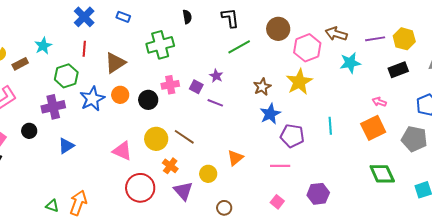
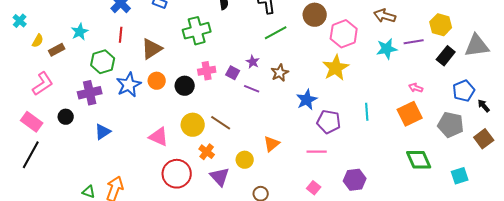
brown arrow: (336, 34) -> (385, 16), moved
purple line: (375, 39) -> (414, 42), moved
black rectangle: (398, 70) -> (446, 56), moved, turned -30
brown star: (262, 87) -> (280, 73), moved

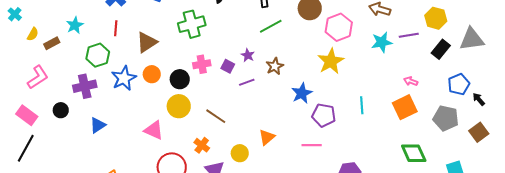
purple line: (252, 89) -> (247, 82), turned -42
yellow circle: (193, 125) -> (179, 106), moved

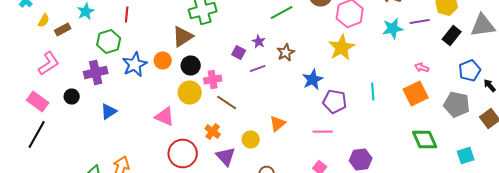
brown triangle: (147, 42) -> (183, 36), moved
pink cross: (202, 64) -> (213, 80), moved

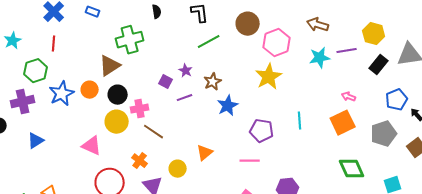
blue star: (313, 80) -> (228, 106), moved
gray pentagon: (457, 104) -> (384, 134), turned -30

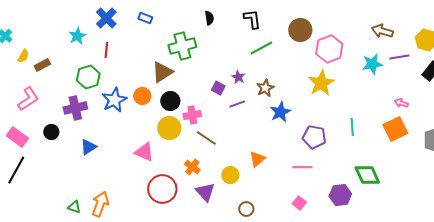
brown arrow: (318, 25) -> (382, 31), moved
cyan star: (13, 41) -> (77, 36), moved
green diamond: (352, 169) -> (367, 175), moved

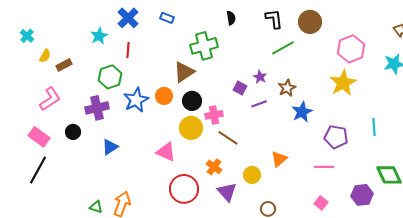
brown circle: (300, 30) -> (310, 22), moved

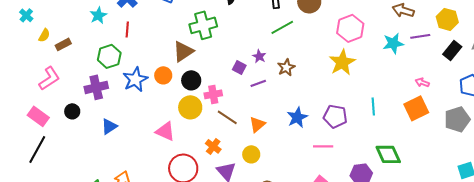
blue star: (302, 112) -> (297, 117), moved
orange triangle: (279, 159) -> (257, 124), moved

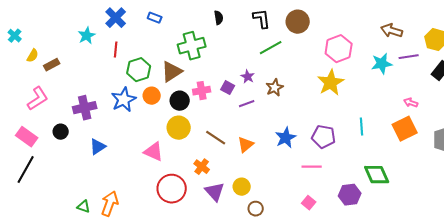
green hexagon: (109, 56) -> (139, 70), moved
pink cross: (213, 94) -> (202, 91), moved
yellow circle: (251, 154) -> (242, 187), moved

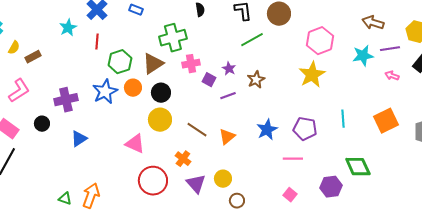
pink cross: (202, 91) -> (191, 64), moved
pink arrow: (411, 103) -> (392, 76), moved

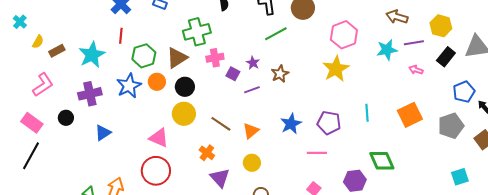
cyan star: (68, 28) -> (92, 55), moved, size x1.5
yellow circle: (223, 179) -> (252, 163), moved
red circle: (153, 181) -> (156, 171), moved

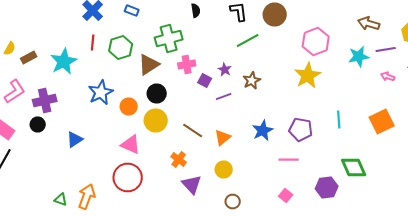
green hexagon: (144, 56) -> (121, 48), moved
orange circle: (157, 82) -> (129, 106), moved
purple cross: (90, 94) -> (45, 100), moved

